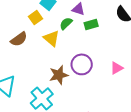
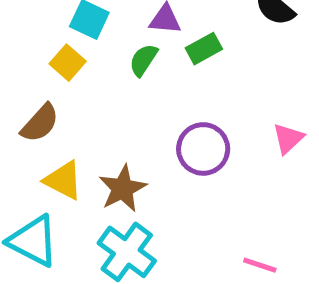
yellow triangle: (51, 38) -> (63, 180), moved
brown star: (59, 75) -> (123, 189), moved

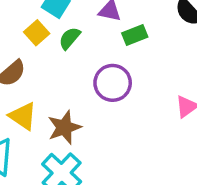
green semicircle: (143, 60) -> (70, 38), moved
purple circle: (203, 149) -> (113, 83), moved

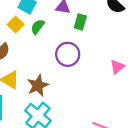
green rectangle: (135, 35) -> (80, 22), turned -49

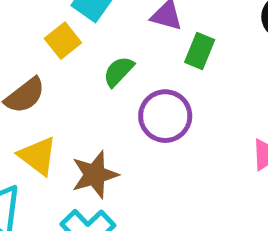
green semicircle: (38, 27) -> (119, 71), moved

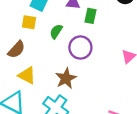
yellow square: (63, 41) -> (29, 22), turned -32
brown star: (95, 175) -> (66, 78), moved

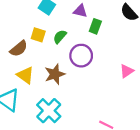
yellow square: (29, 22) -> (38, 35), moved
brown star: (66, 78) -> (55, 74), moved

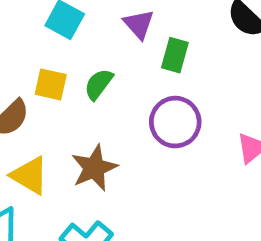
purple triangle: (80, 11) -> (139, 24), turned 40
purple circle: (81, 56) -> (175, 122), moved

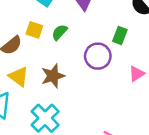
green rectangle: (175, 55) -> (120, 35), moved

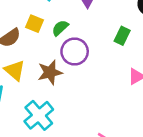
purple circle: (98, 56) -> (75, 52), moved

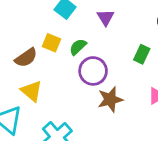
brown star: (50, 72) -> (110, 99), moved

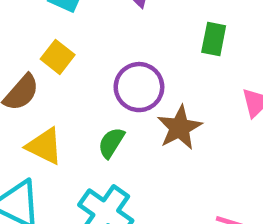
yellow square: (51, 43) -> (58, 57), turned 30
green semicircle: (78, 47) -> (111, 143), moved

